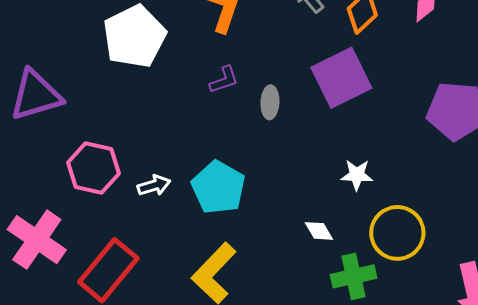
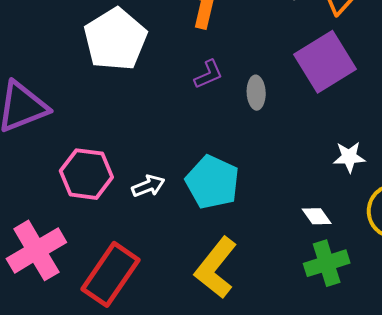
pink cross: (37, 240) -> (36, 250), turned 30
green cross: (354, 276) -> (327, 263), moved

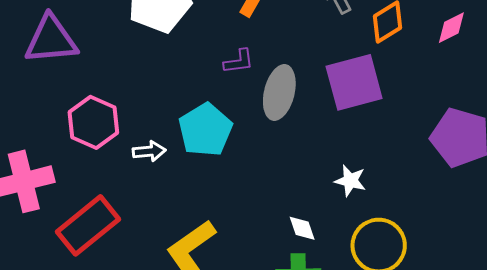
gray ellipse: (256, 93) -> (279, 92), size x1.6
cyan pentagon: (212, 182) -> (205, 130), moved

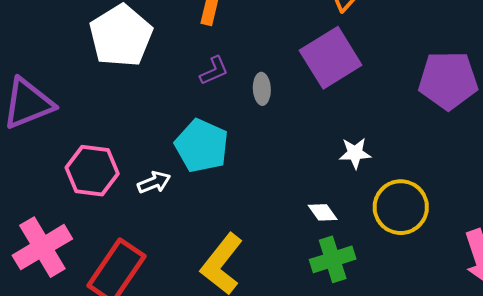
gray ellipse: (279, 92) -> (262, 89), size x0.6

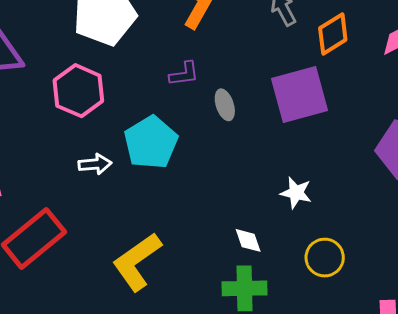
gray ellipse: (262, 89) -> (225, 105), turned -32
pink hexagon: (92, 171) -> (78, 91), moved
yellow circle: (401, 207) -> (325, 258), size x0.7

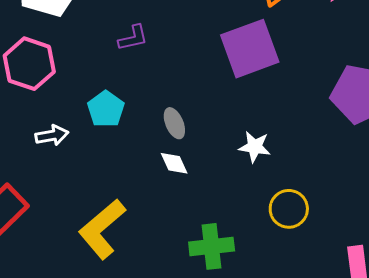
gray ellipse: (225, 105) -> (174, 123), moved
cyan pentagon: (151, 142) -> (106, 109), size x0.7
white diamond: (248, 240) -> (174, 163), moved

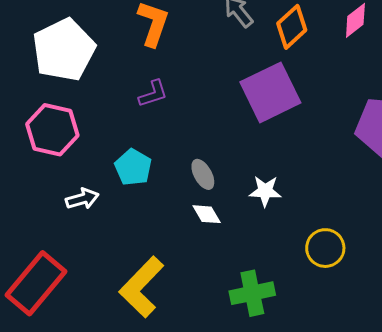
white star: (255, 147) -> (265, 191), moved

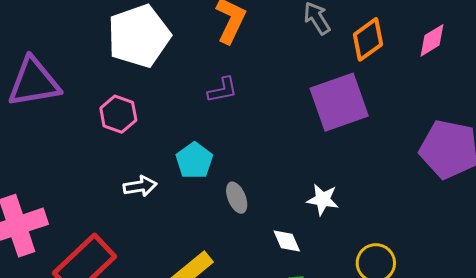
pink hexagon: (52, 130) -> (118, 114), size x0.7
gray ellipse: (203, 174) -> (237, 198), moved
white diamond: (207, 214) -> (287, 241), moved

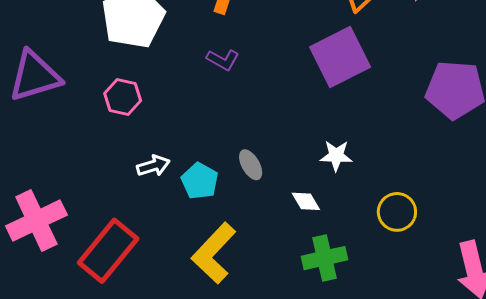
purple L-shape: (223, 90) -> (223, 60), turned 48
cyan pentagon: (194, 161) -> (200, 181), moved

